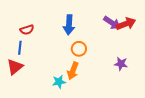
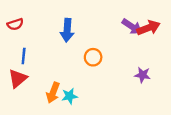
blue arrow: (69, 25) -> (67, 30), moved
red semicircle: (27, 30) -> (15, 24), moved
orange arrow: (73, 71) -> (53, 93), moved

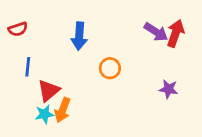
red arrow: (148, 28) -> (175, 33), turned -50
red triangle: (18, 78) -> (49, 91), moved
cyan star: (70, 96) -> (44, 114), moved

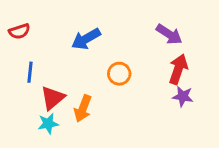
red arrow: (175, 33) -> (178, 69), moved
blue arrow: (79, 36) -> (86, 39), turned 56
orange arrow: (63, 110) -> (83, 108), moved

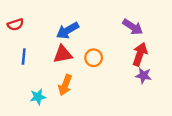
red triangle: (53, 98) -> (63, 54), moved, turned 30

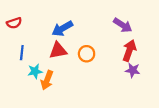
orange arrow: (65, 85) -> (47, 80), moved
cyan star: (38, 97) -> (35, 71), moved

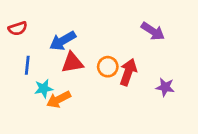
blue arrow: (62, 29) -> (63, 41), moved
red arrow: (129, 50) -> (128, 72), moved
orange arrow: (47, 80) -> (59, 99), turned 42

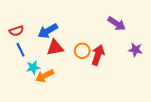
red semicircle: (18, 28) -> (16, 31), moved
blue line: (27, 65) -> (21, 50), turned -32
purple star: (165, 87) -> (135, 50), moved

